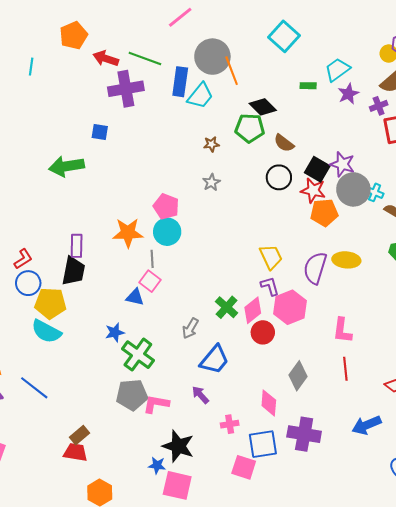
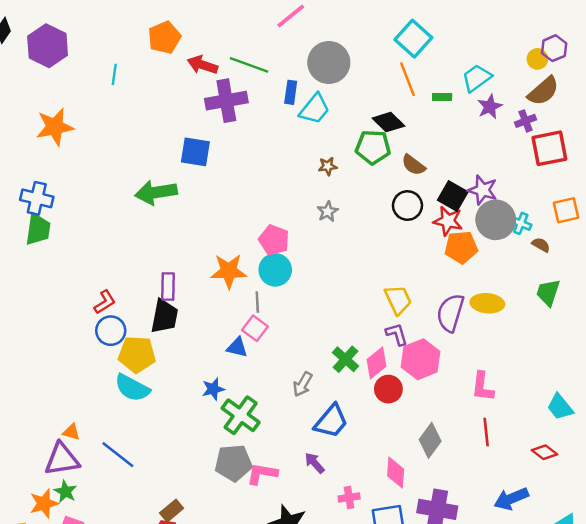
orange line: (232, 71) -> (407, 79), moved
blue rectangle: (180, 82) -> (291, 92), size x0.7
blue square: (100, 132) -> (195, 152), size x1.5

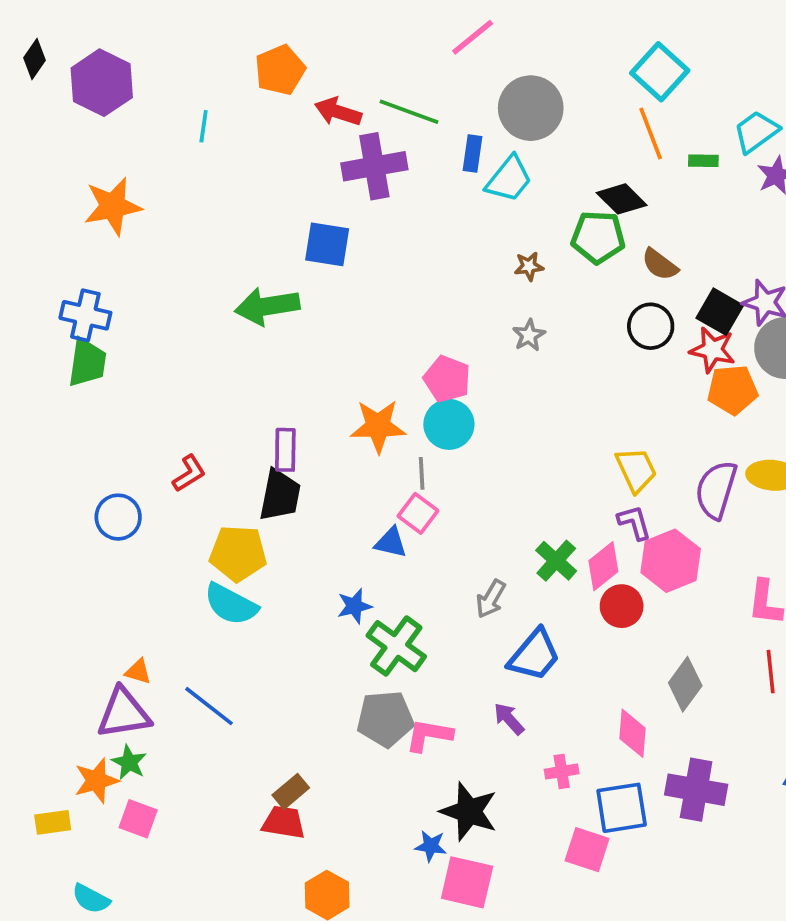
blue circle: (111, 331) -> (118, 517), moved

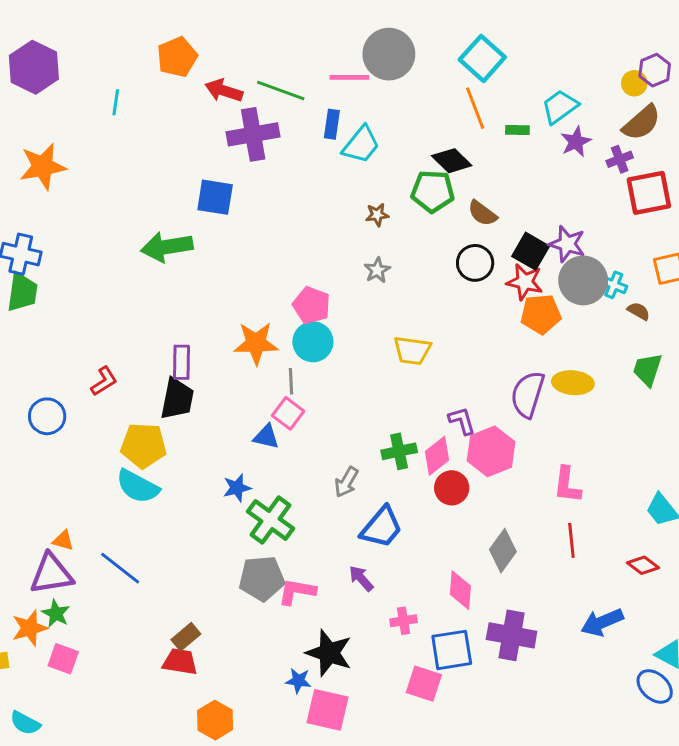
pink line: (473, 37) -> (349, 77), moved, turned 39
gray circle: (531, 108) -> (389, 54), moved
yellow trapezoid: (636, 470) -> (412, 351), moved, turned 123
green cross: (556, 561) -> (399, 451), turned 36

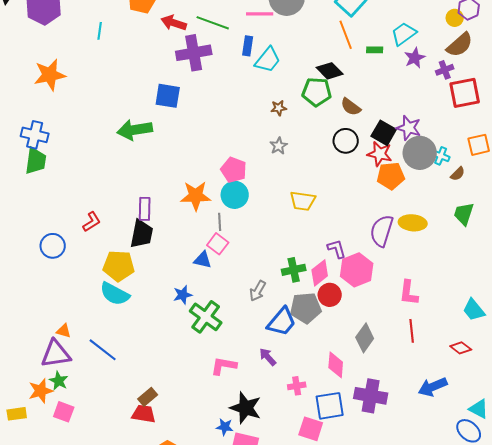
brown semicircle: (639, 311) -> (458, 174), turned 105
gray pentagon: (262, 578) -> (306, 308), moved

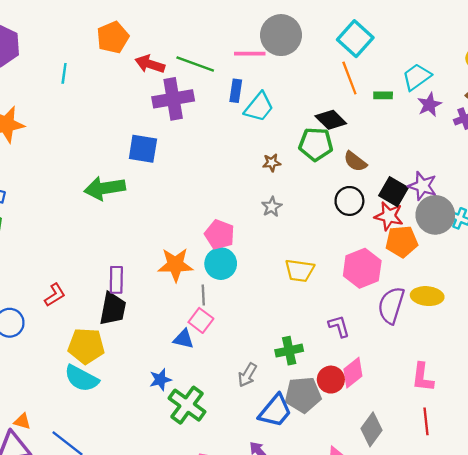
pink hexagon: (357, 270) -> (362, 268), moved
pink diamond: (320, 273) -> (353, 373), moved

